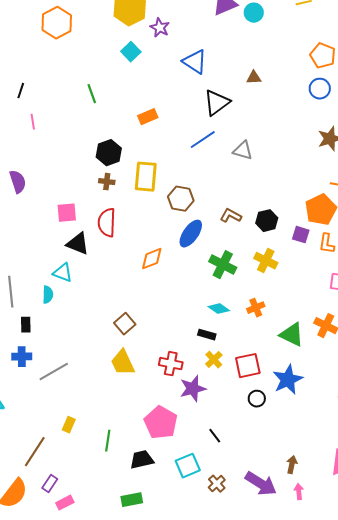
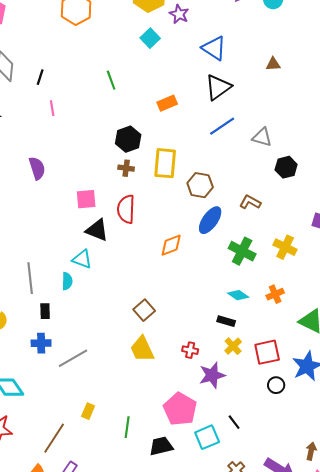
black triangle: (217, 103) -> (218, 87), moved
black hexagon: (267, 221) -> (286, 167), moved
red cross: (171, 364) -> (190, 350), size x0.7
cyan square: (188, 466) -> (207, 437), moved

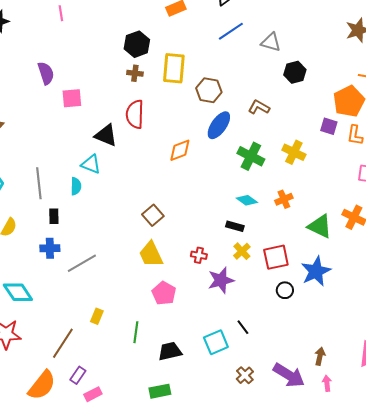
pink square: (86, 199) -> (72, 98), moved
pink pentagon: (180, 409) -> (164, 293), moved, size x0.7

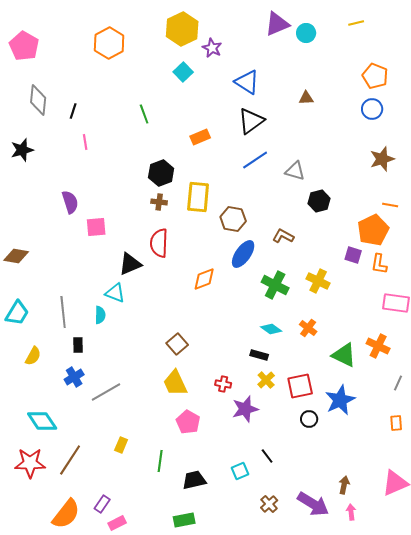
black triangle: (106, 135) -> (130, 264), turned -45
orange cross: (284, 199) -> (308, 328), turned -30
blue cross: (50, 248) -> (74, 377), turned -30
cyan square: (216, 342) -> (240, 471), size x0.7
brown line: (63, 343) -> (70, 460), moved

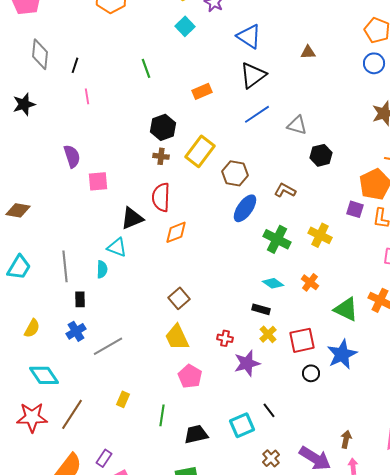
yellow rectangle: (198, 197) -> (200, 151), turned 32
orange diamond: (204, 279) -> (176, 232), moved
yellow semicircle: (33, 356) -> (32, 328), moved
cyan square: (240, 471) -> (242, 425), size x1.4

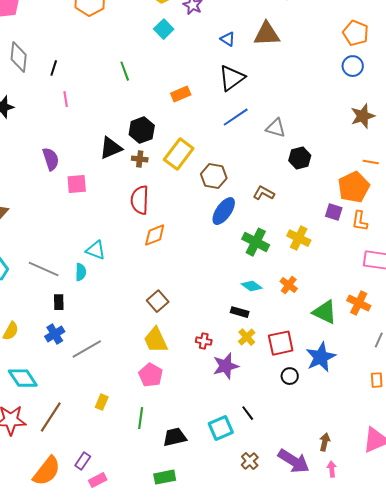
blue triangle: (249, 36) -> (228, 39), size x0.6
brown triangle: (308, 52) -> (267, 34), moved, size x1.8
black triangle: (132, 218) -> (111, 148), moved
gray line: (65, 266) -> (44, 269), turned -60
pink pentagon: (190, 376) -> (151, 375), moved

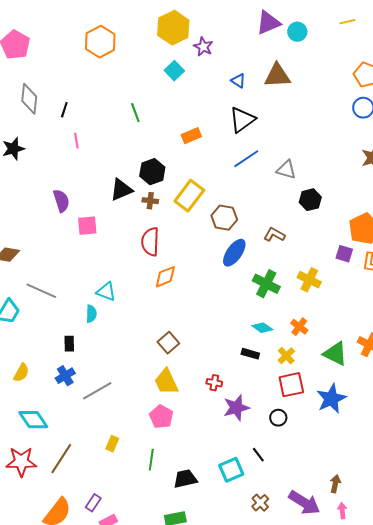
gray line: (44, 269) -> (41, 291), moved
yellow cross: (247, 337) -> (286, 356), moved
black circle: (290, 376) -> (278, 418), moved

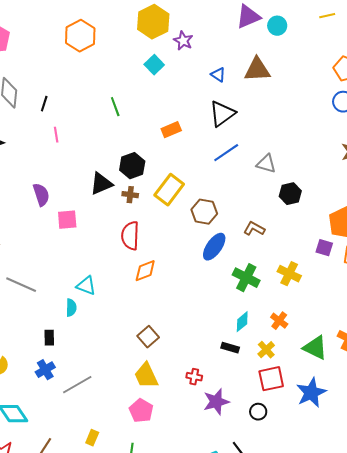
cyan diamond: (262, 328) -> (242, 322), turned -75

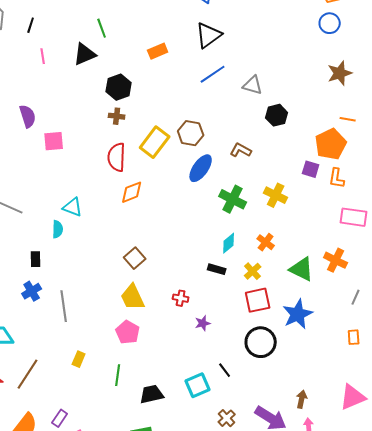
black triangle: (101, 184) -> (85, 54), moved
yellow rectangle: (169, 190) -> (155, 142), moved
gray line: (77, 385) -> (64, 306), turned -68
purple star: (216, 402) -> (203, 323), size x0.6
black circle: (258, 412) -> (261, 342), moved, size x1.8

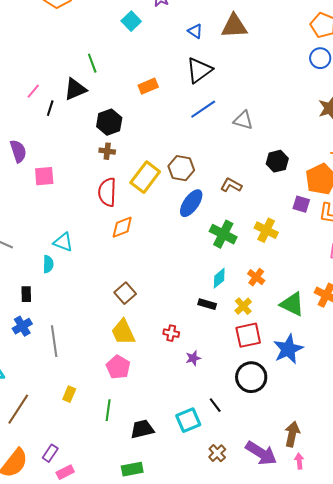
black line: (31, 25) -> (50, 108), moved
pink line: (43, 56) -> (33, 91), turned 49
black hexagon: (277, 115) -> (277, 161), moved
brown arrow: (302, 399) -> (292, 434), size x1.4

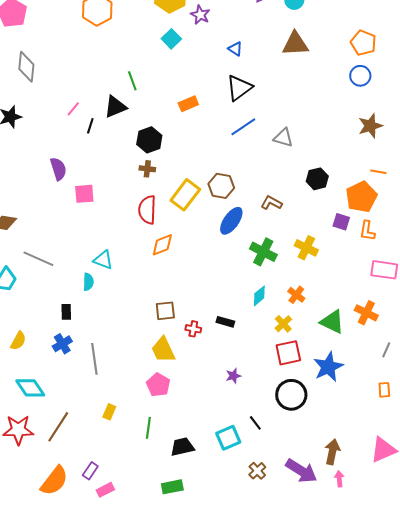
brown triangle: (234, 26) -> (295, 44), moved
brown square: (125, 293) -> (165, 311), turned 35
black rectangle: (207, 304) -> (225, 322), moved
red cross: (171, 333) -> (193, 329), moved

